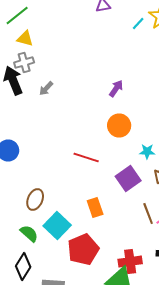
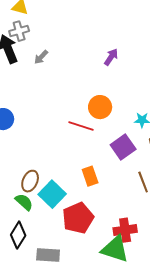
orange circle: (119, 126) -> (100, 107), moved
brown ellipse: (35, 200) -> (30, 181), moved

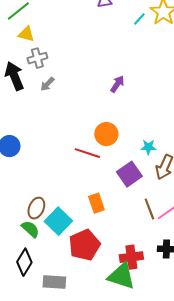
gray cross: (19, 31) -> (37, 58), moved

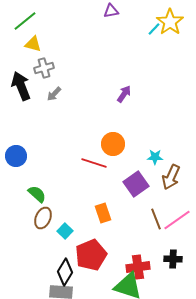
cyan line: (139, 19) -> (154, 29), moved
cyan square: (58, 221) -> (65, 231), size x0.6
green semicircle: (30, 229) -> (37, 194), moved
black diamond: (24, 262) -> (65, 272), moved

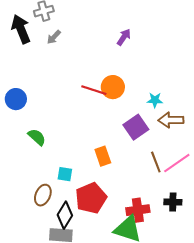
red line: (94, 163) -> (94, 90), moved
brown arrow: (171, 177) -> (171, 120), turned 65
brown ellipse: (43, 218) -> (43, 195), moved
cyan square: (65, 231) -> (65, 174), turned -35

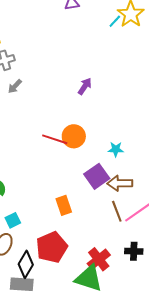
brown arrow: (171, 120) -> (120, 183), moved
cyan square: (65, 174) -> (13, 220), moved, turned -35
red cross: (138, 210) -> (99, 259), turned -30

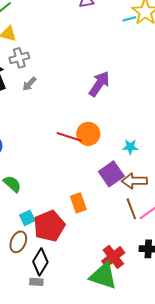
cyan line: (115, 21) -> (129, 19), turned 32
purple arrow: (85, 86) -> (99, 84), size x1.5
red pentagon: (52, 247) -> (49, 226), moved
gray rectangle: (22, 284) -> (36, 282), size x0.6

